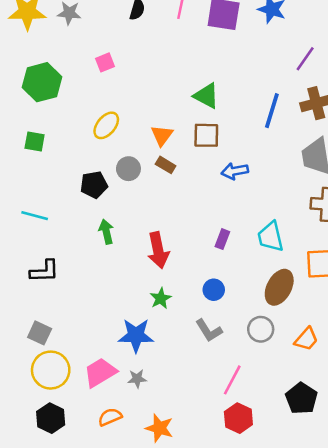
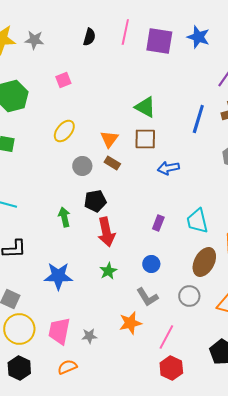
black pentagon: (94, 185) -> (95, 201), moved
blue star: (136, 335) -> (58, 276), moved
pink trapezoid: (100, 372) -> (59, 331), turned -48
orange star: (159, 428) -> (130, 323), moved, turned -30

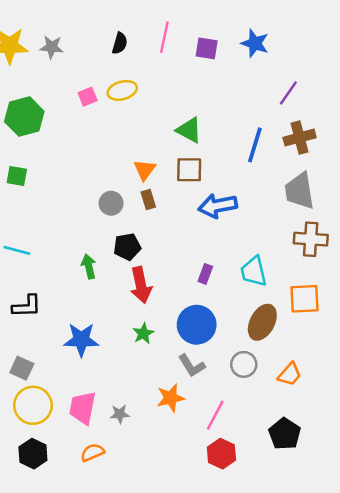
purple square: (159, 41) -> (207, 48), size x0.7
yellow ellipse: (64, 131) -> (122, 90), moved, turned 35
brown rectangle: (112, 163) -> (148, 200), turned 42
blue arrow: (168, 168) -> (218, 206), size x1.4
blue circle: (151, 264) -> (197, 325), size x1.8

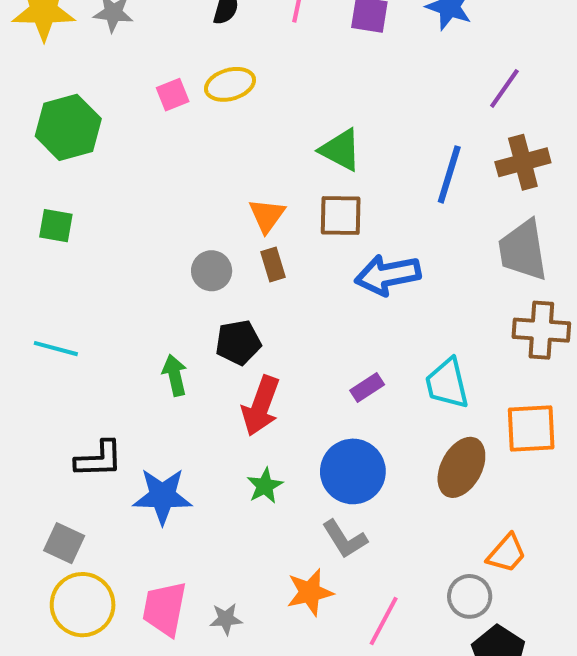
purple rectangle: (205, 274) -> (367, 388), turned 36
red arrow: (141, 285) -> (261, 406), turned 32
black L-shape: (27, 306) -> (99, 459), moved
gray circle: (244, 364) -> (470, 596), moved

